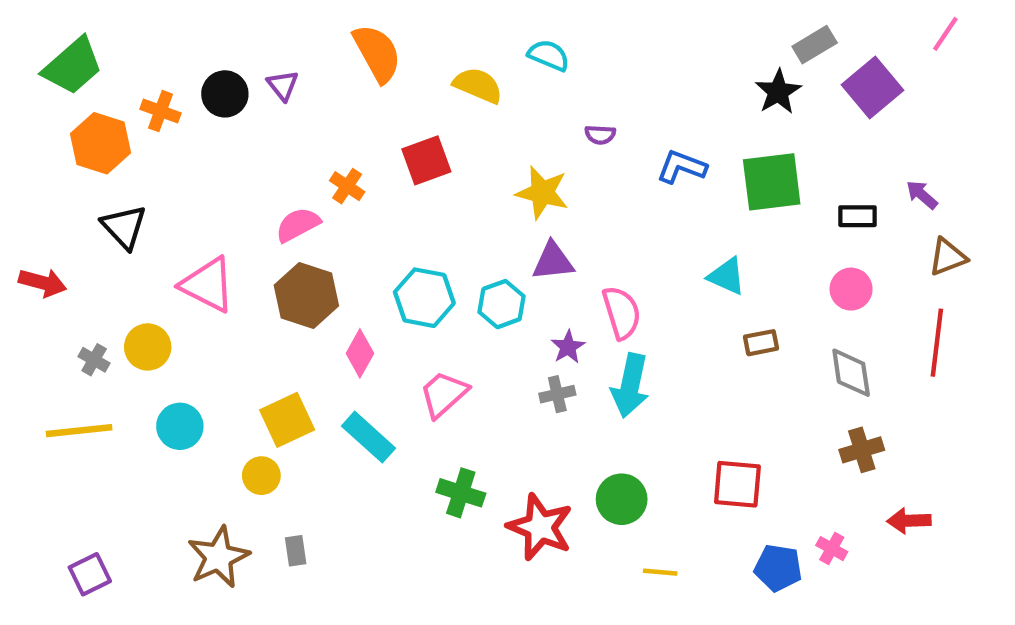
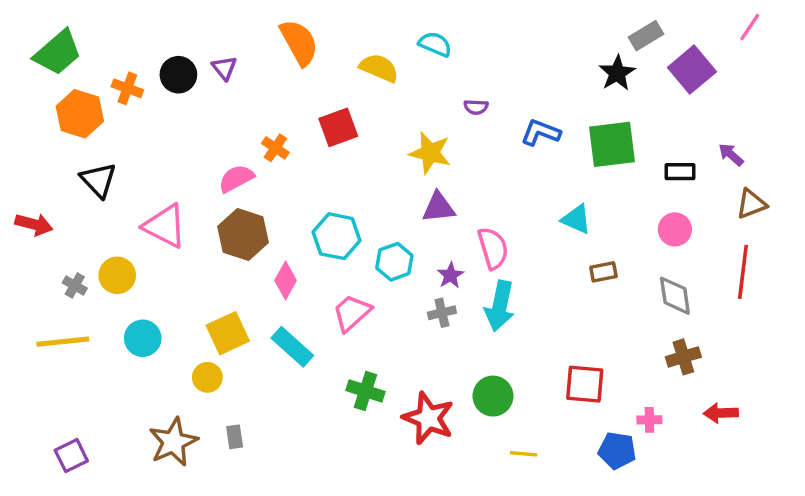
cyan hexagon: (502, 304) -> (394, 262), moved
pink cross: (832, 549) -> (649, 420), moved, turned -30

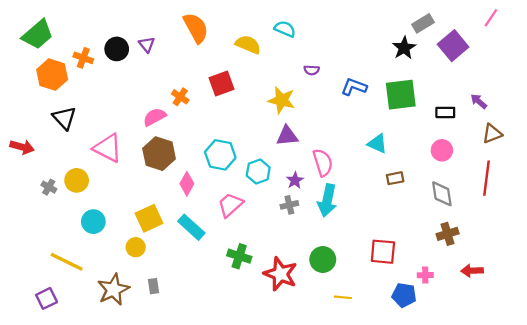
yellow line: (63, 342) -> (67, 262), moved, turned 32

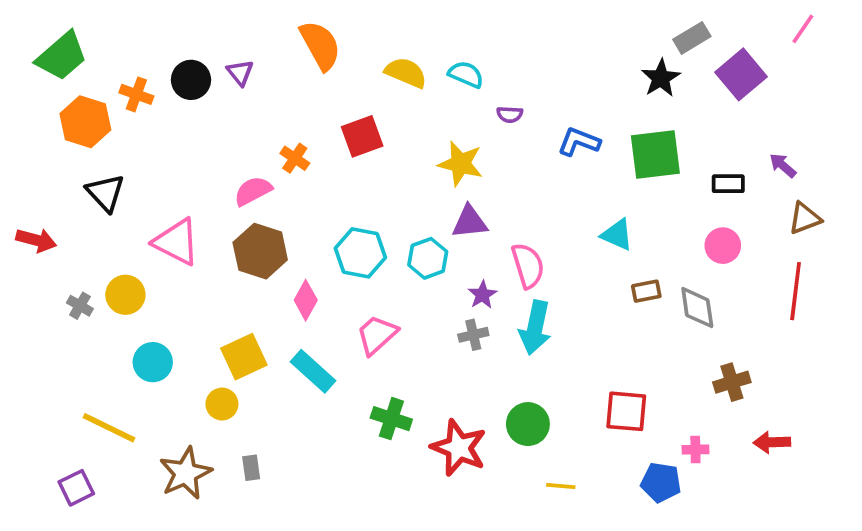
cyan semicircle: (285, 29) -> (466, 74), moved
cyan hexagon: (258, 171) -> (428, 258), moved
gray diamond: (442, 194) -> (697, 308), moved

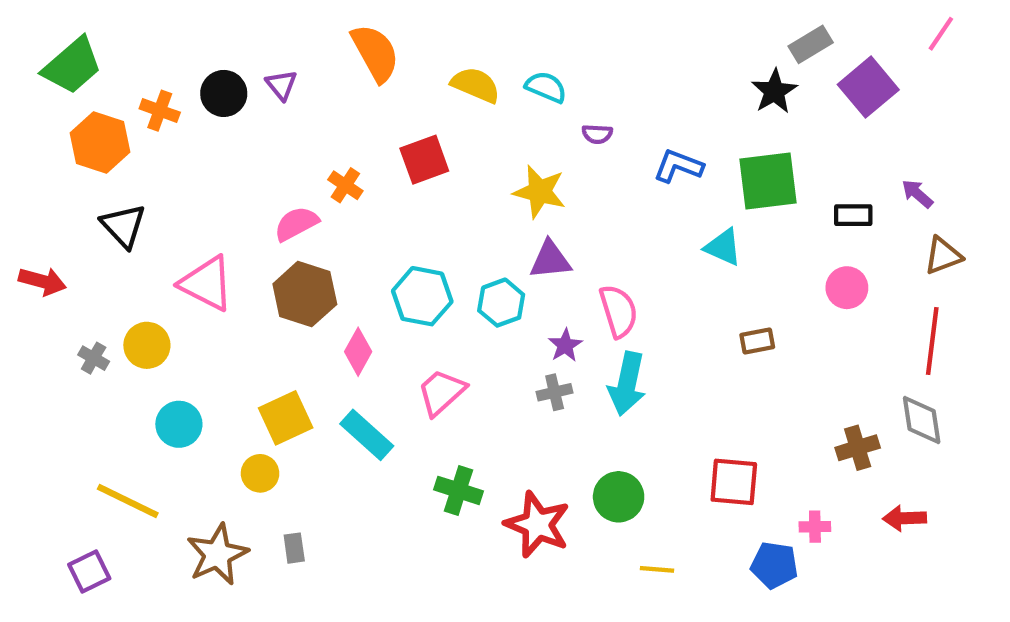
cyan triangle: (617, 235) -> (723, 247), moved
gray diamond: (697, 308) -> (922, 420), moved

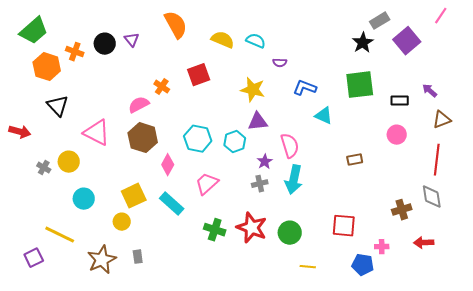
blue L-shape: (678, 166) -> (305, 88), moved
cyan triangle: (723, 247) -> (324, 116), moved
red star: (537, 525) -> (252, 228), moved
purple square: (89, 572) -> (34, 258), moved

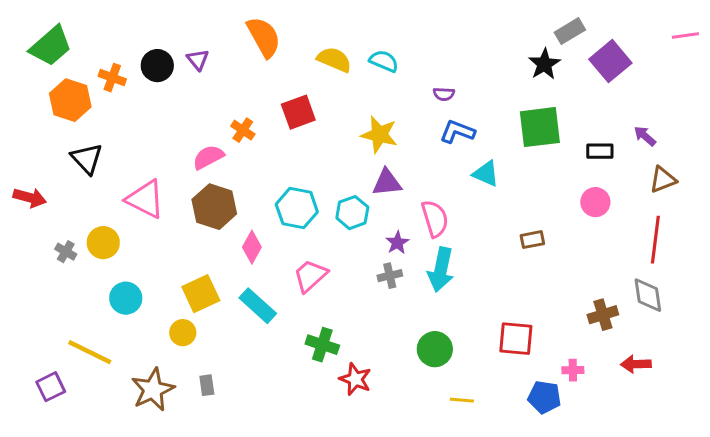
pink line: (441, 16) -> (685, 36), moved, turned 48
purple semicircle: (280, 63) -> (444, 94), moved
red star: (252, 228) -> (355, 379), moved, size x0.7

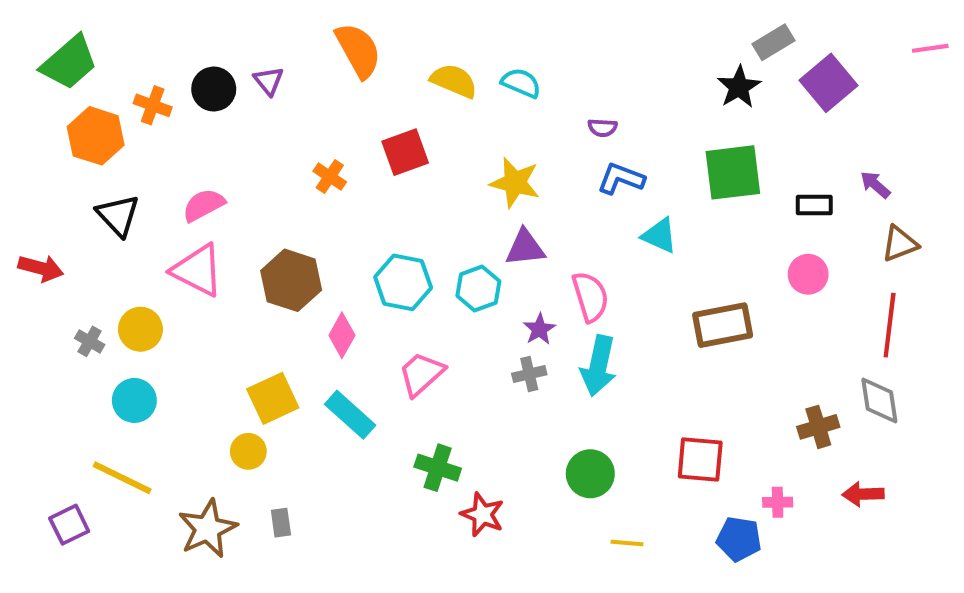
pink semicircle: (208, 157) -> (204, 205), moved
brown rectangle: (532, 240) -> (723, 325), size x1.8
cyan circle: (126, 298) -> (134, 400), moved

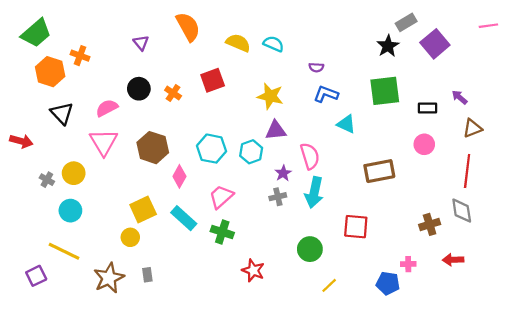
black circle: (214, 89) -> (139, 89), moved
pink triangle: (197, 270) -> (104, 142), turned 32
red square: (700, 459) -> (356, 227), moved
green cross: (438, 468) -> (222, 232), moved
yellow line: (627, 543) -> (329, 285), turned -49

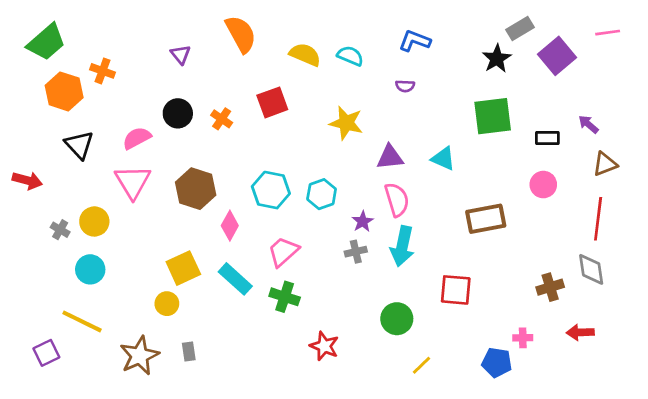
pink line: (488, 26) -> (608, 33), moved
blue L-shape: (326, 94) -> (415, 41), moved
purple triangle: (276, 130) -> (390, 157), moved

